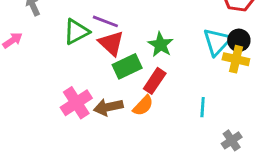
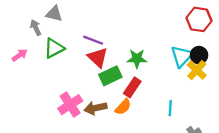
green triangle: (76, 32) -> (54, 48), moved
green star: (161, 45) -> (137, 59), turned -30
yellow cross: (236, 59) -> (197, 70), turned 30

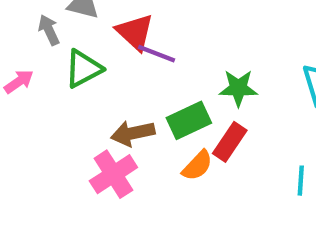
red triangle: (98, 57) -> (135, 32), moved
orange semicircle: (123, 107) -> (197, 166), moved
brown arrow: (95, 108) -> (133, 133), moved

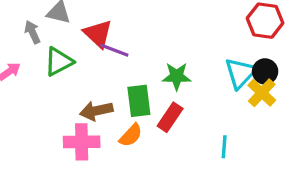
green rectangle: (189, 120) -> (139, 101), turned -72
orange semicircle: (197, 166) -> (131, 135), moved
pink cross: (113, 174) -> (82, 142), turned 32

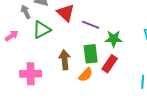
purple line: (114, 50) -> (91, 25), moved
brown arrow: (96, 111) -> (65, 60), turned 96
pink cross: (82, 142) -> (31, 74), moved

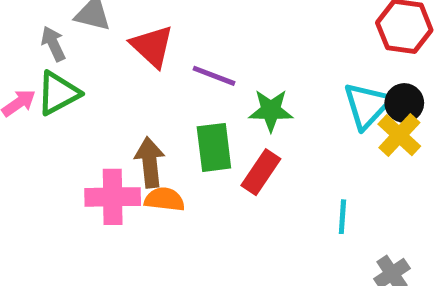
green triangle: (42, 30) -> (58, 93), moved
pink cross: (31, 74) -> (113, 197), moved
orange semicircle: (86, 75) -> (165, 199), moved, turned -126

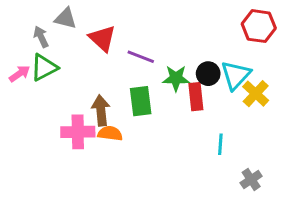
black circle: (404, 103) -> (208, 74), moved
red rectangle: (261, 172) -> (196, 97), moved, turned -40

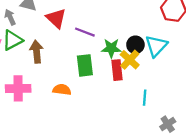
yellow cross: (256, 94) -> (130, 60), moved
red rectangle: (196, 97) -> (117, 70), moved
brown arrow: (101, 110) -> (37, 52), moved
pink cross: (78, 132) -> (18, 88), moved

